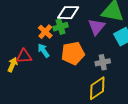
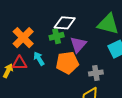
purple triangle: (96, 27) -> (78, 45), moved
orange cross: (45, 32) -> (23, 38), moved, size x1.5

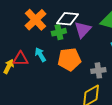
orange cross: (23, 38) -> (35, 20), moved
purple triangle: (78, 45) -> (83, 30), moved

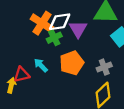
orange cross: (35, 20) -> (42, 23), moved

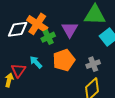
white diamond: (60, 22) -> (18, 29), moved
red triangle: (22, 75) -> (18, 70), turned -42

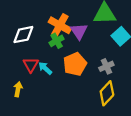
orange cross: (37, 24) -> (60, 25), moved
red triangle: (18, 70) -> (31, 65), moved

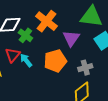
purple triangle: (79, 31) -> (71, 38), moved
green cross: (57, 41) -> (25, 35), moved, turned -32

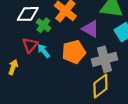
purple triangle: (71, 38) -> (91, 29), turned -36
gray cross: (85, 68) -> (105, 59), size x1.6

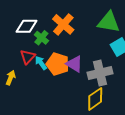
purple triangle: (91, 29) -> (74, 64), moved
orange pentagon: (74, 52) -> (58, 64), moved, turned 30

